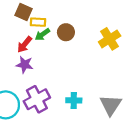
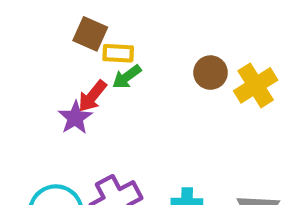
brown circle: (66, 32) -> (211, 73), moved
purple star: (25, 65) -> (75, 118), moved, turned 30

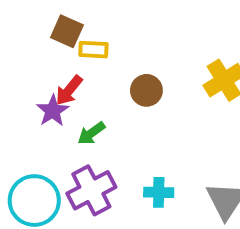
brown circle: (211, 73) -> (146, 90), moved
green arrow: (127, 77) -> (91, 133), moved

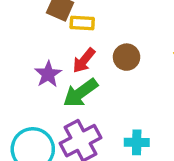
red arrow: (69, 90) -> (84, 61), moved
green arrow: (91, 133) -> (80, 93), size x1.5

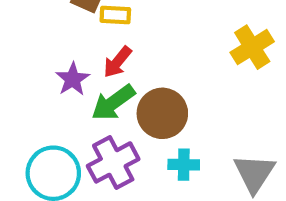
brown circle: (127, 57) -> (162, 113), moved, size x1.5

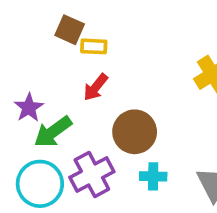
purple star: (73, 79) -> (29, 108), moved
green arrow: (113, 103) -> (53, 132), moved

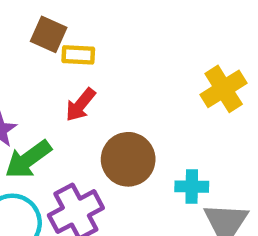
cyan cross: (153, 176) -> (192, 187), moved

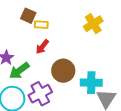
yellow cross: (224, 89) -> (93, 24), moved
cyan cross: (192, 187) -> (91, 83), size x1.5

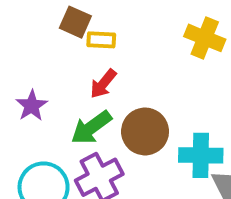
yellow cross: (93, 24) -> (205, 38), turned -36
green arrow: (19, 71) -> (91, 127), moved

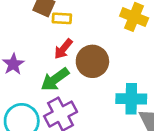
brown circle: (145, 131) -> (92, 61), moved

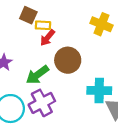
red arrow: (63, 49) -> (47, 38), moved

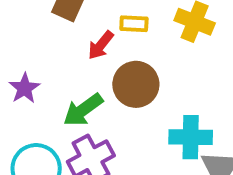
yellow rectangle: (43, 25) -> (134, 24), moved

